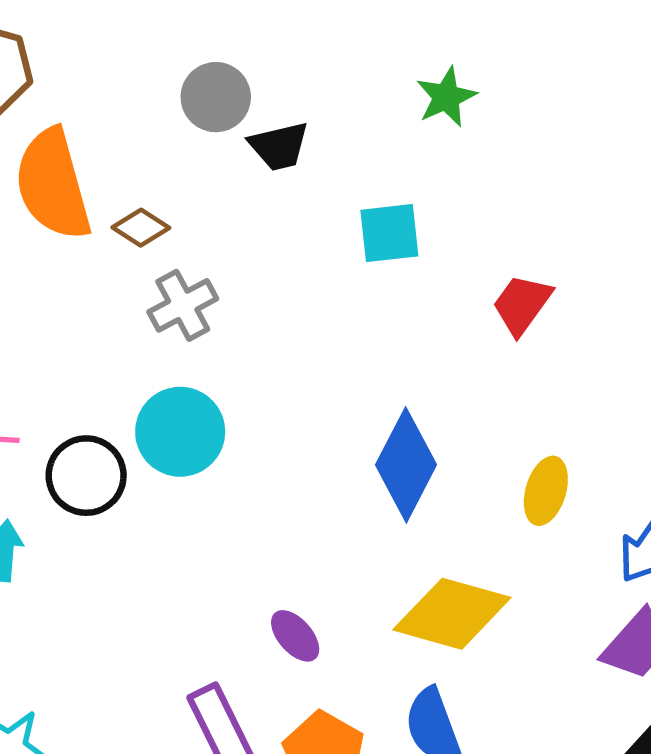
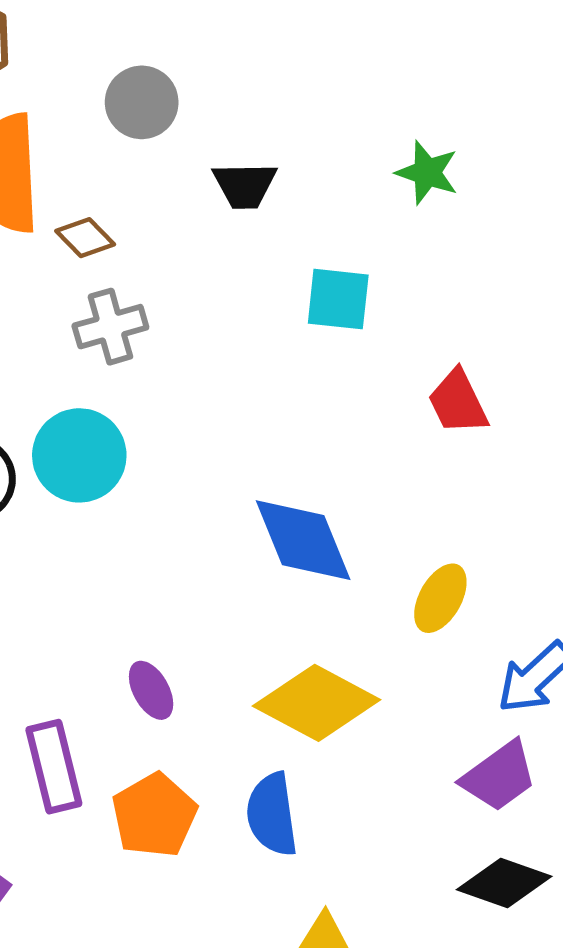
gray circle: (216, 97) -> (142, 102), moved
green star: (446, 97) -> (427, 173), turned 30
red trapezoid: (522, 304) -> (458, 402), turned -74
blue diamond: (406, 465) -> (303, 540), turned -62

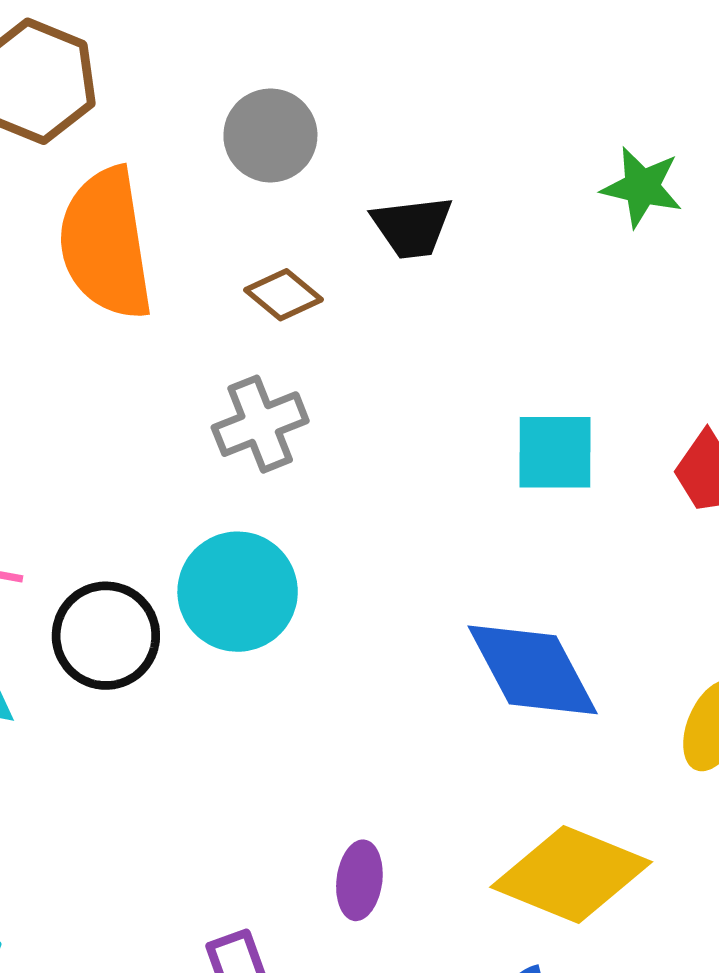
brown diamond: (85, 238) -> (284, 295), moved
cyan square: (338, 299) -> (555, 452), moved
purple ellipse: (151, 690) -> (359, 880), turned 42

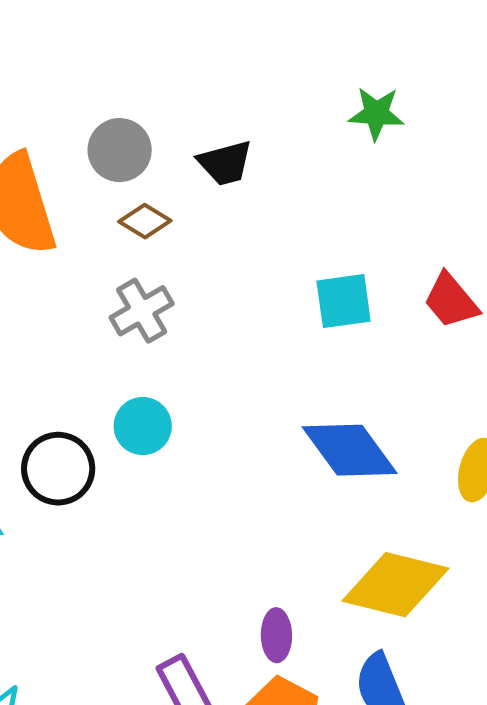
gray circle: (270, 135) -> (120, 150), moved
cyan circle: (238, 592) -> (143, 426), size x0.7
purple ellipse: (359, 880) -> (276, 635), moved

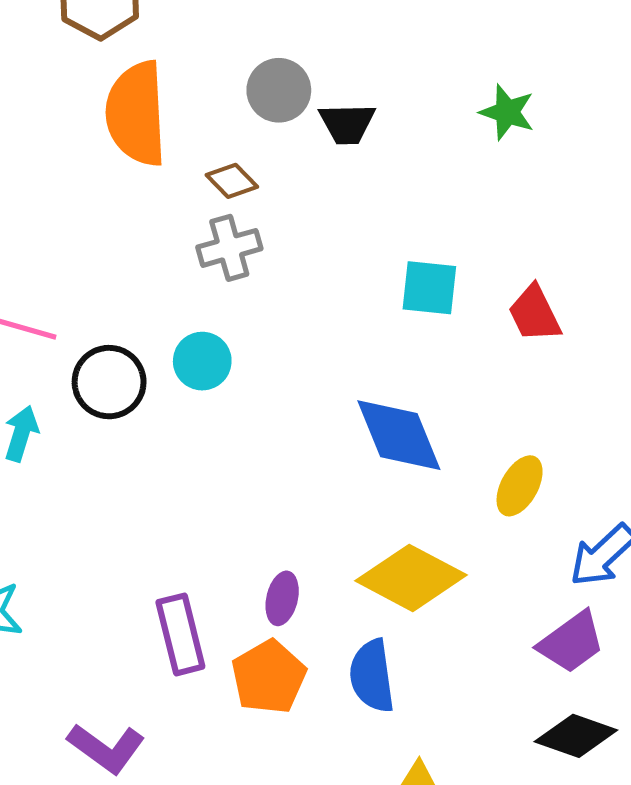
gray circle: (120, 150) -> (279, 90), moved
brown diamond: (145, 221) -> (232, 181), moved

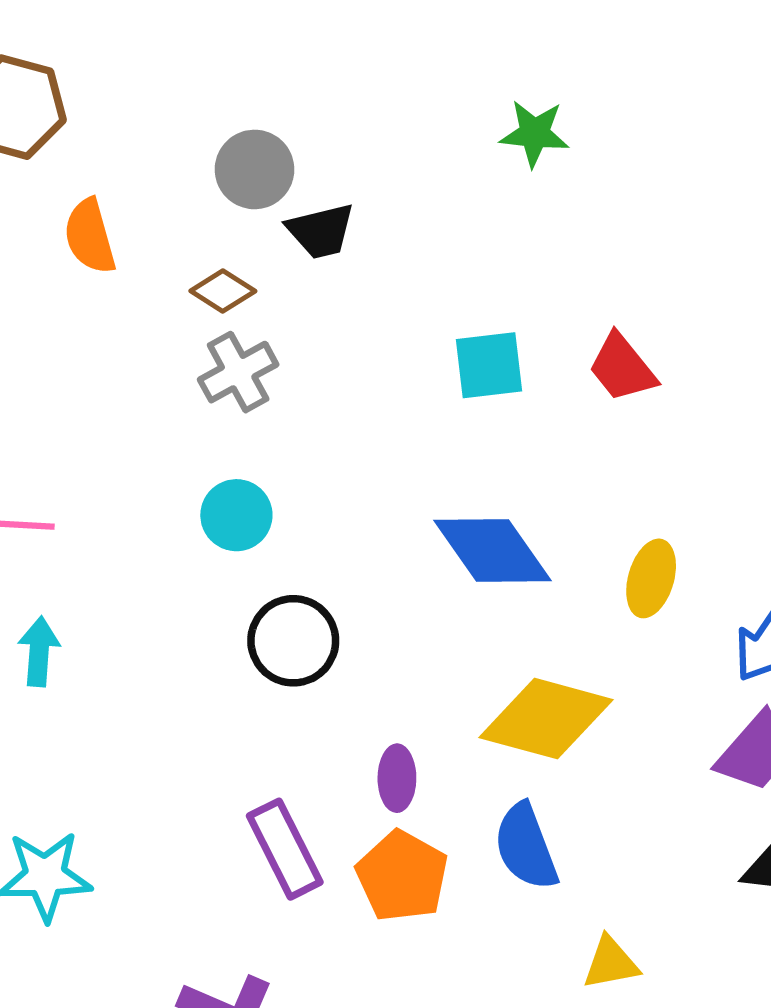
orange semicircle: (136, 114) -> (90, 236), size x0.6
black trapezoid: (347, 124) -> (321, 231), moved
black circle: (109, 382) -> (293, 641), moved

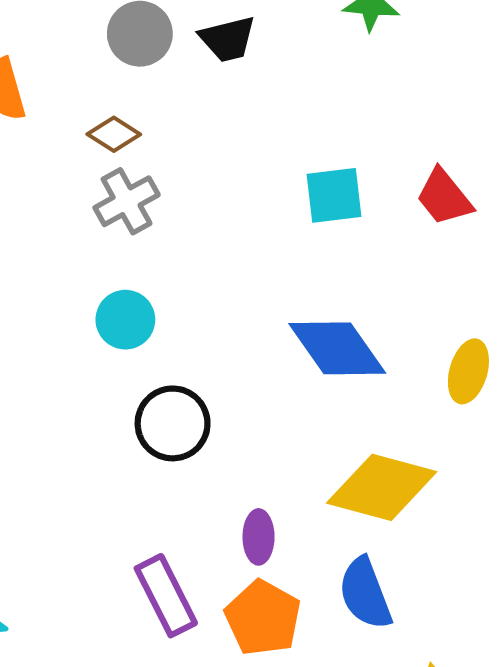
black trapezoid: (321, 231) -> (228, 39), moved

